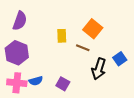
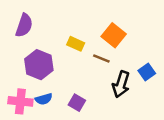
yellow rectangle: (62, 36) -> (76, 44), turned -64
purple hexagon: (17, 53) -> (39, 65), moved

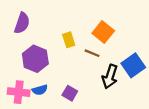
yellow rectangle: (76, 44) -> (69, 40), turned 48
blue square: (147, 72) -> (133, 65), size x1.5

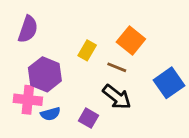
yellow rectangle: (69, 40) -> (87, 50), turned 48
black arrow: (110, 77) -> (117, 97), moved, turned -70
pink cross: (19, 92) -> (28, 100), moved

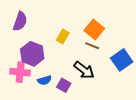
brown line: (117, 67) -> (92, 46), moved
blue semicircle: (50, 114) -> (44, 80), moved

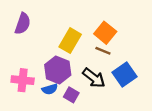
yellow rectangle: (63, 37) -> (70, 41), size x1.5
purple hexagon: (32, 54) -> (58, 70), moved
blue square: (122, 60) -> (124, 74), moved

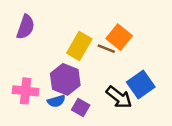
brown line: (103, 51) -> (106, 49), moved
black arrow: (94, 78) -> (119, 97), moved

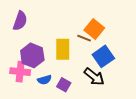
yellow rectangle: (79, 46) -> (63, 49), moved, turned -30
purple hexagon: (65, 79) -> (32, 55), moved
blue square: (141, 85) -> (103, 56), moved

